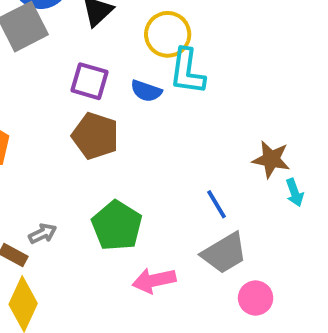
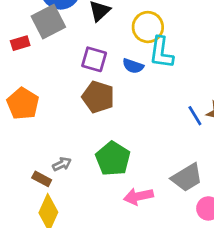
blue line: (216, 204) -> (195, 116), moved

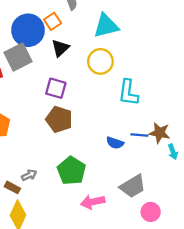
cyan L-shape: (161, 53) -> (128, 93), moved
blue semicircle: (133, 66) -> (115, 143), moved
blue line: (195, 116) -> (139, 135), turned -54

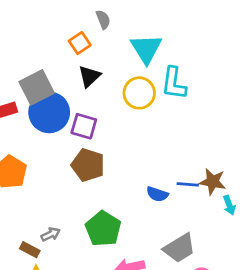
cyan triangle: (106, 26) -> (146, 49), turned -48
blue circle: (28, 30) -> (49, 112), moved
cyan L-shape: (128, 93) -> (174, 83), moved

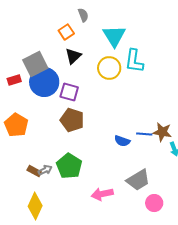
green pentagon: (103, 229) -> (69, 166), moved
brown rectangle: (30, 250) -> (34, 171), moved

